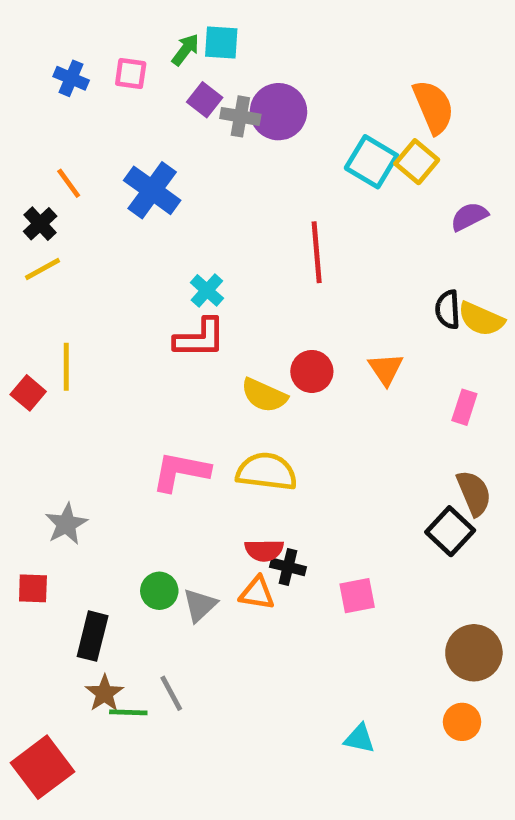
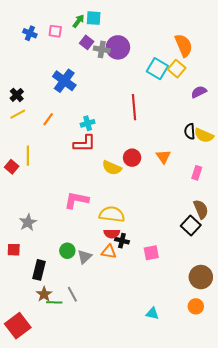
orange line: (69, 183) -> (48, 119), moved, turned 72
cyan cross: (207, 290) -> (88, 123), turned 32
yellow semicircle: (267, 472) -> (112, 214), moved

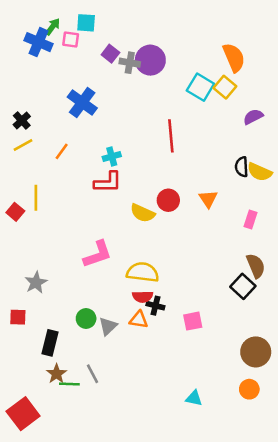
cyan square: (94, 18) -> (86, 23), moved
green arrow: (78, 21) -> (53, 27), moved
blue cross: (30, 33) -> (38, 42), size x1.5
pink L-shape: (76, 200) -> (98, 254), turned 150

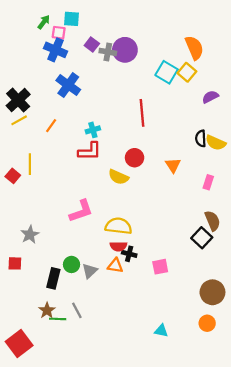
blue cross: (38, 42) -> (55, 50), moved
black cross: (22, 121) -> (18, 100), size x1.6
red circle: (168, 200) -> (135, 158), moved
black rectangle: (50, 343) -> (53, 278), moved

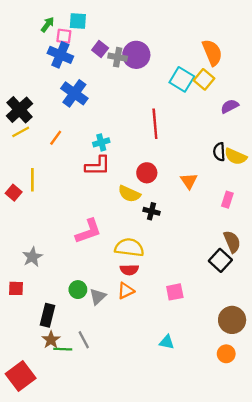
black cross: (129, 254) -> (151, 211), moved
orange triangle: (115, 266) -> (126, 291), turned -35
black rectangle: (53, 278) -> (48, 315), moved
cyan triangle: (161, 331) -> (167, 342), moved

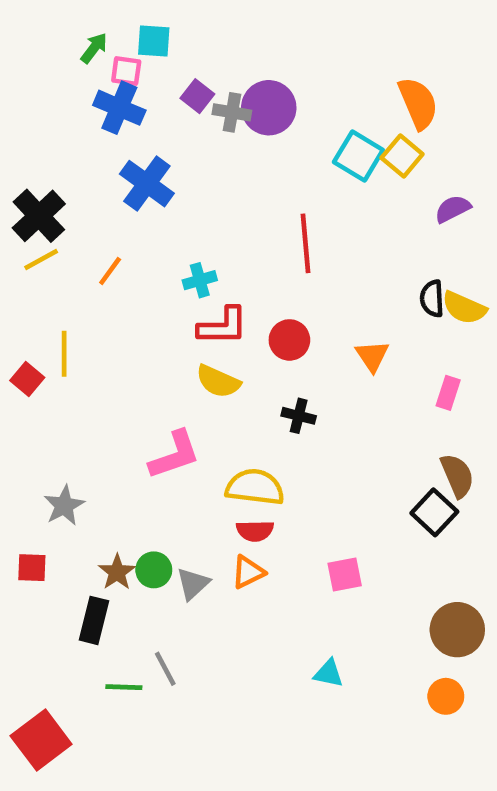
red L-shape: (98, 166) -> (223, 326), moved
yellow semicircle: (129, 194) -> (218, 381), moved
brown star: (51, 340) -> (117, 572), moved

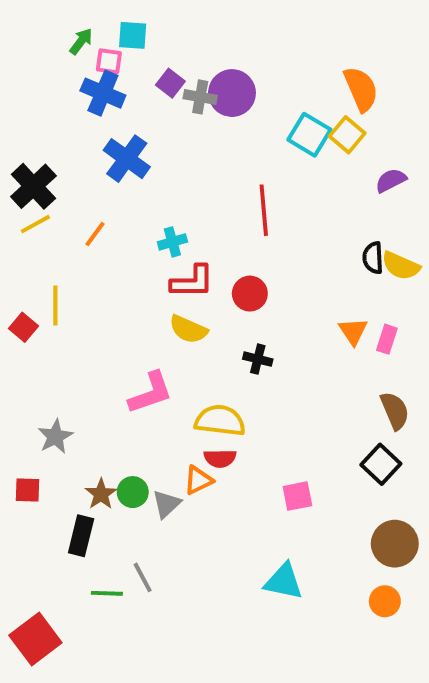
orange triangle: (372, 356) -> (353, 331), moved
black square: (434, 512) -> (381, 464), moved
orange triangle: (248, 572) -> (198, 480), moved
cyan triangle: (329, 673) -> (284, 581), size x1.5

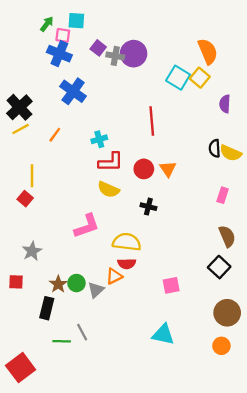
purple semicircle: (391, 180) -> (225, 104), turned -60
red square: (24, 327) -> (25, 199), moved
orange triangle: (353, 331) -> (168, 169), moved

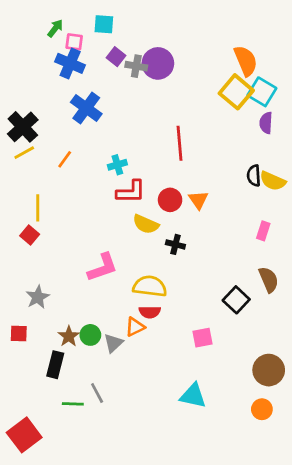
cyan square: (76, 21) -> (104, 24), moved
cyan square: (178, 78) -> (262, 92), moved
yellow square: (200, 78) -> (236, 92), size x1.4
yellow semicircle: (108, 189) -> (146, 224), moved
black square: (219, 267) -> (236, 300), moved

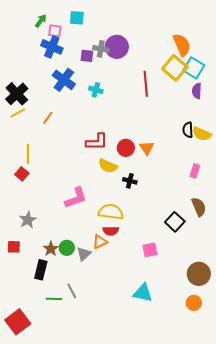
purple square: (116, 57) -> (87, 56), moved, turned -32
red line: (179, 143) -> (146, 84), moved
cyan cross: (117, 165) -> (96, 90), moved, turned 32

